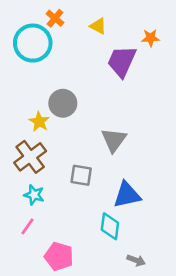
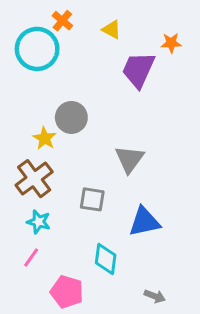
cyan diamond: (110, 226) -> (106, 259), moved

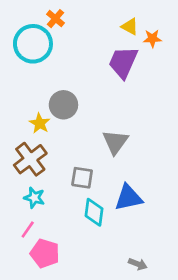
yellow triangle: (112, 30) -> (130, 27), moved
cyan diamond: (106, 259) -> (94, 212), moved
pink pentagon: (67, 292) -> (45, 253), moved

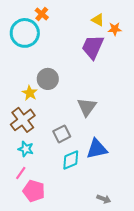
gray square: (82, 178) -> (62, 134), turned -36
cyan diamond: (94, 212) -> (71, 160), turned 60

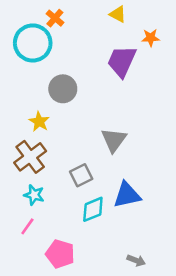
yellow triangle: (98, 20) -> (118, 14), moved
gray circle: (48, 79) -> (63, 89), moved
pink pentagon: (34, 191) -> (60, 254), moved

